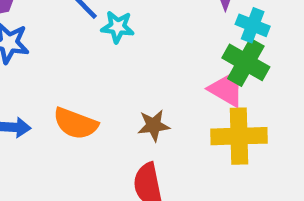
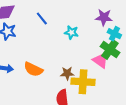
cyan star: (118, 27) -> (71, 32), moved
yellow cross: (239, 136) -> (83, 82), moved

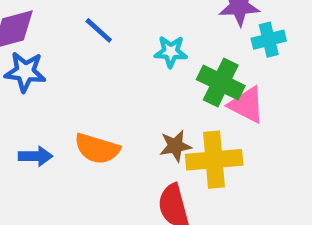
cyan cross: (114, 34) -> (269, 40), turned -32
green cross: (110, 50) -> (221, 83), moved

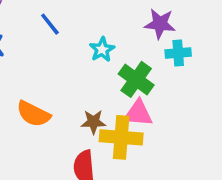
cyan star: (171, 52) -> (102, 50), turned 30
pink triangle: (247, 105) -> (138, 113), moved, turned -32

